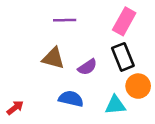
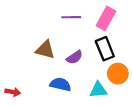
purple line: (65, 20) -> (71, 17), moved
red arrow: (15, 108) -> (13, 92), turned 48

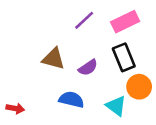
purple line: (71, 17) -> (84, 20), turned -42
pink rectangle: (106, 18) -> (125, 22), turned 35
cyan triangle: (98, 90) -> (116, 106), turned 42

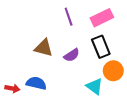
purple line: (84, 20) -> (69, 17), turned -66
blue semicircle: (71, 100) -> (36, 83), moved

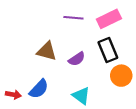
purple line: (69, 17) -> (73, 18), turned -66
blue semicircle: (36, 83) -> (39, 89), turned 120
cyan triangle: (95, 86) -> (81, 96), moved

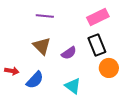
purple line: (73, 18) -> (45, 16), moved
brown triangle: (47, 51) -> (42, 46), turned 30
red arrow: (13, 95) -> (12, 71), moved

